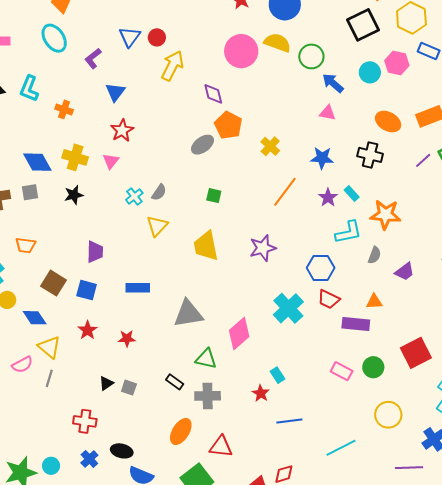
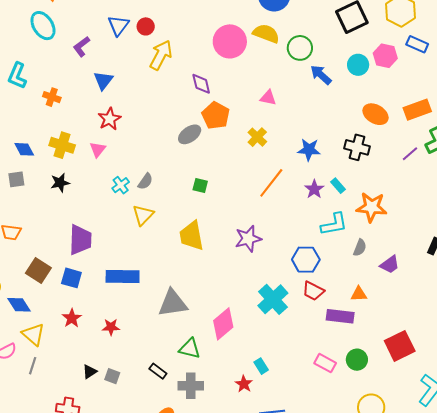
pink triangle: (328, 113) -> (268, 98), moved
blue diamond: (37, 162) -> (24, 149), size x0.7
purple trapezoid: (95, 252) -> (80, 240), size x1.4
blue rectangle: (138, 288) -> (123, 276), size x1.4

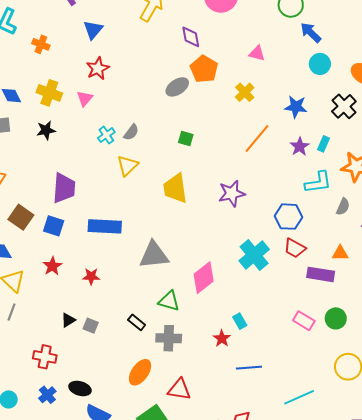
cyan circle: (358, 65) -> (320, 64), moved
black cross: (357, 147) -> (344, 106), turned 30
cyan rectangle: (338, 186) -> (324, 144), turned 63

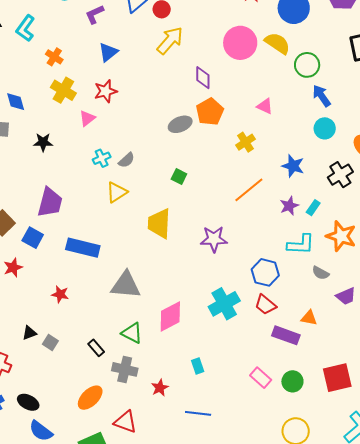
yellow cross: (49, 93) -> (63, 90), moved
gray semicircle: (343, 207) -> (321, 273), turned 84
red star: (52, 266) -> (13, 268), moved
red star: (222, 338) -> (160, 388), moved

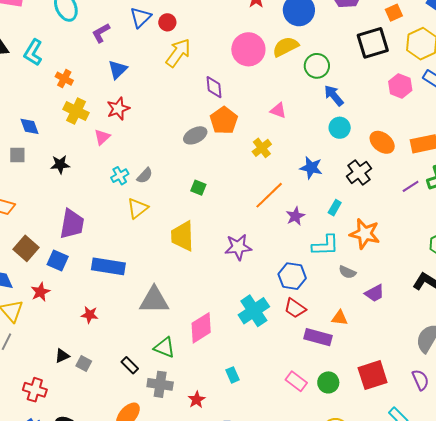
yellow semicircle: (277, 43) -> (286, 47), turned -56
purple star: (289, 206) -> (295, 216), moved

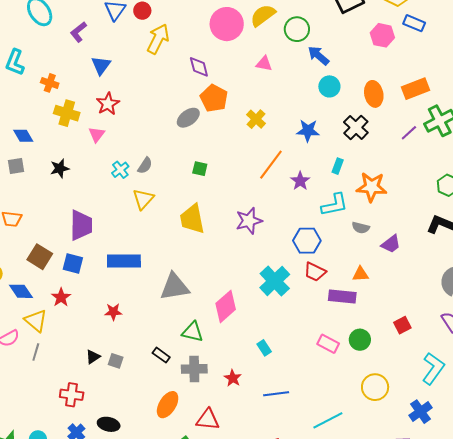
pink triangle: (278, 110) -> (264, 64), moved
orange ellipse: (382, 142) -> (374, 94), turned 50
red square: (373, 375) -> (402, 325), size x0.6

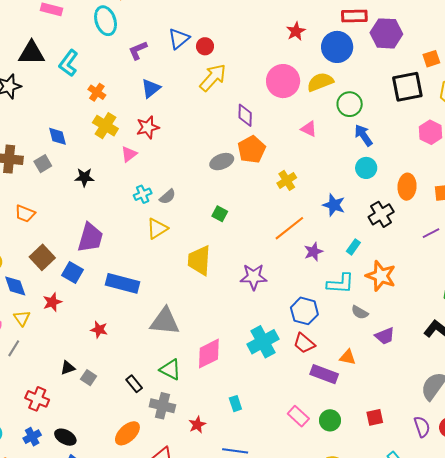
gray square: (16, 166) -> (43, 164), turned -36
yellow triangle: (36, 321) -> (22, 318), size x0.7

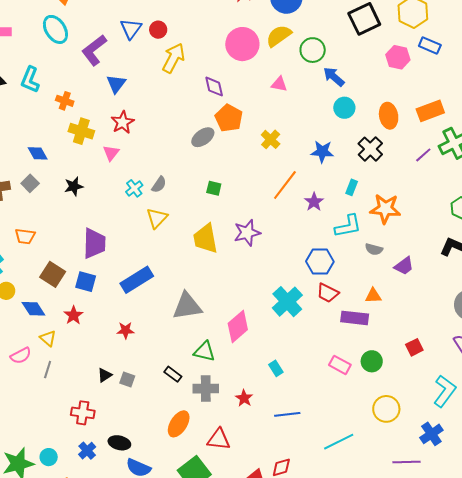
purple L-shape: (138, 50) -> (94, 50), size x1.5
purple star: (254, 277) -> (247, 233), moved
blue rectangle: (122, 283) -> (137, 280), turned -32

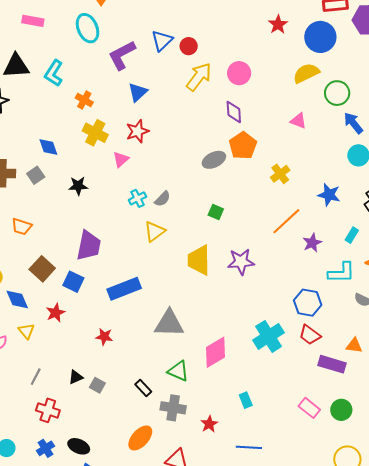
pink circle: (242, 44) -> (239, 73), moved, size x0.7
gray line: (48, 370) -> (36, 377), moved

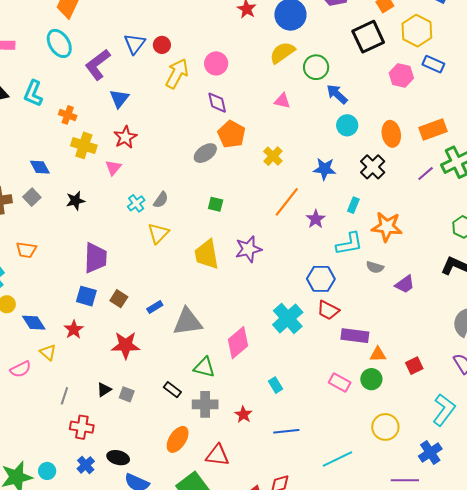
brown square: (42, 269) -> (119, 299), moved, size x0.7
blue rectangle: (124, 289) -> (155, 307), moved, size x0.5
red star: (104, 337) -> (126, 345), size x1.6
orange triangle: (354, 345) -> (378, 354), moved

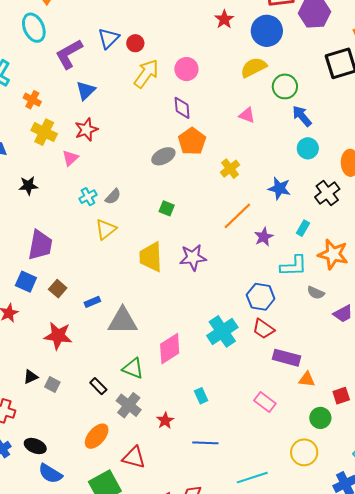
green circle: (371, 379) -> (320, 418), moved
gray cross: (205, 404) -> (129, 405), turned 30

